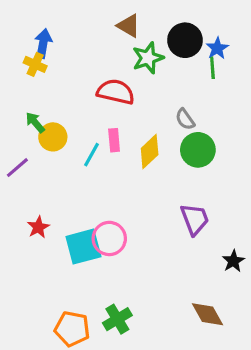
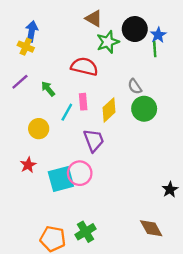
green arrow: (35, 122) -> (48, 89), moved
yellow circle: (53, 137) -> (39, 129), moved
purple line: (17, 168) -> (20, 82), moved
purple trapezoid: (195, 219) -> (94, 140), moved

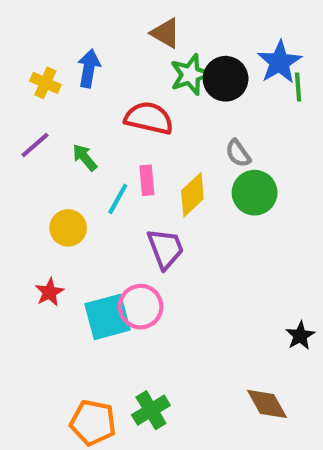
black circle: (135, 29) -> (226, 79), moved
blue arrow: (32, 31) -> (89, 68), moved
blue star: (158, 35) -> (279, 62), size x1.5
green line: (155, 49) -> (298, 87), moved

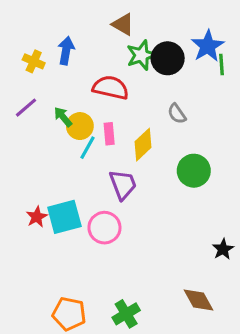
green circle: (255, 193) -> (194, 171), moved
yellow circle: (68, 228) -> (80, 126), moved
cyan square: (107, 317) -> (64, 217), moved
green cross: (151, 410) -> (126, 314), moved

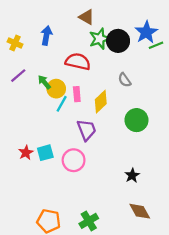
yellow cross: (34, 61) -> (15, 43), moved
green line: (221, 64) -> (156, 45), turned 72
cyan square: (64, 217) -> (45, 153), size x0.7
black star: (223, 249) -> (132, 175), moved

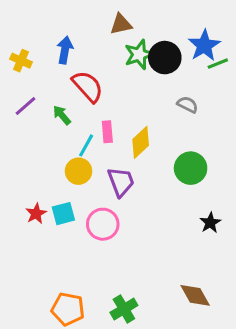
brown triangle: (87, 17) -> (121, 24), turned -42
red semicircle: (78, 62) -> (88, 86), moved, turned 35
gray semicircle: (125, 80) -> (188, 105), moved, turned 152
yellow circle: (56, 89) -> (78, 171), moved
black star: (132, 175) -> (210, 223), moved

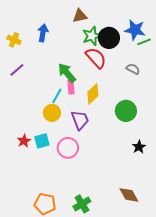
blue star: (204, 45) -> (135, 30), turned -30
red semicircle: (88, 86) -> (96, 58), moved
gray semicircle: (188, 105) -> (133, 69), moved
green arrow: (62, 115) -> (67, 73), moved, size x1.5

